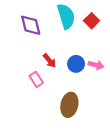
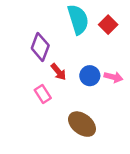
purple diamond: (31, 25) -> (40, 47), moved, turned 35
brown ellipse: (69, 105) -> (82, 124), turned -65

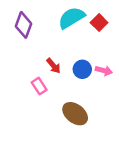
cyan semicircle: (78, 19) -> (71, 18), turned -104
purple diamond: (40, 47) -> (24, 25), moved

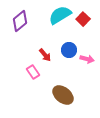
purple diamond: (24, 25) -> (20, 21), turned 30
blue circle: (82, 69) -> (69, 50), moved

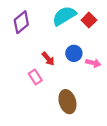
brown ellipse: (63, 95) -> (67, 102), turned 35

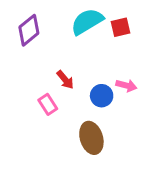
red square: (89, 20) -> (121, 27), turned 32
blue circle: (74, 53) -> (102, 96), moved

